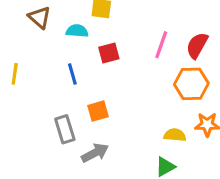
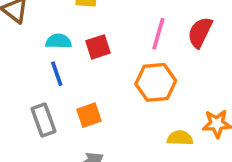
cyan semicircle: (77, 31) -> (59, 41), moved
orange hexagon: (191, 84) -> (156, 82), moved
gray rectangle: (65, 129) -> (44, 120), moved

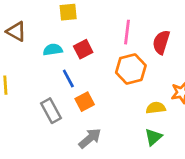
red semicircle: (200, 32) -> (161, 42), moved
blue line: (57, 74) -> (68, 78), moved

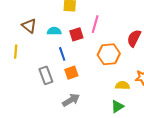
brown triangle: (16, 31) -> (29, 26), moved
pink line: (127, 32) -> (95, 24), moved

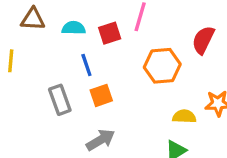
brown triangle: (29, 26) -> (33, 19), turned -35

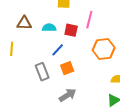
red square: (110, 33) -> (71, 30), turned 32
blue line: (86, 65) -> (58, 50), turned 64

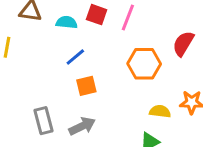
red square: (71, 30) -> (97, 15), moved
gray rectangle: (42, 72) -> (44, 121), moved

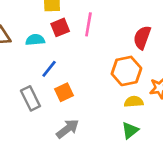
red square: (97, 15) -> (60, 27), turned -30
orange hexagon: (144, 64) -> (126, 71), moved
gray rectangle: (44, 121) -> (30, 98), moved

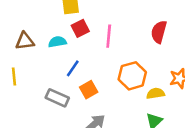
pink line: (88, 24) -> (109, 36), moved
orange hexagon: (126, 71) -> (132, 76), moved
gray rectangle: (30, 98) -> (57, 98), turned -35

